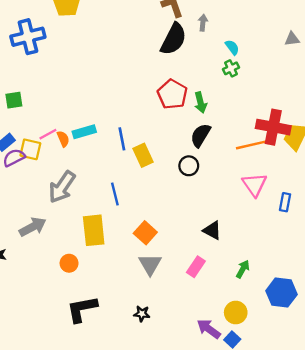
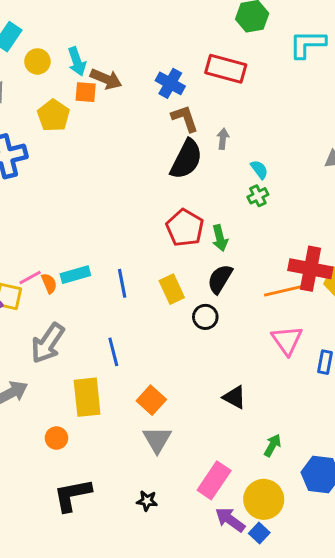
yellow rectangle: (143, 155) -> (172, 289), moved
pink rectangle: (196, 267) -> (214, 480), moved, size x1.4
yellow circle: (236, 313) -> (264, 499), size x1.4

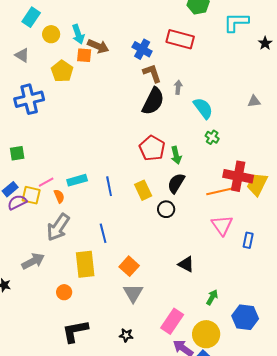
cyan semicircle: (259, 169) -> (203, 108), size x1.6
green cross: (258, 196) -> (212, 137), moved, turned -32
orange semicircle: (49, 283) -> (59, 196), moved

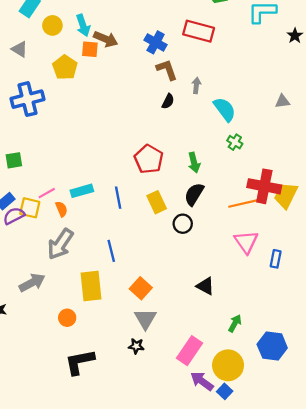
black semicircle: (153, 101) -> (168, 101), size x0.5
red pentagon: (152, 148) -> (149, 159), moved
black star: (126, 335) -> (136, 346), moved

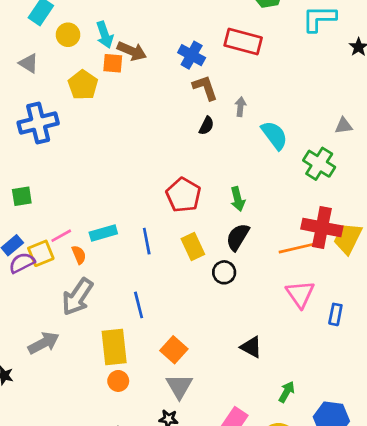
green cross: (235, 142) -> (319, 164), moved, size x1.6
yellow square: (30, 208) -> (41, 253), turned -35
orange circle: (67, 318) -> (118, 381), moved

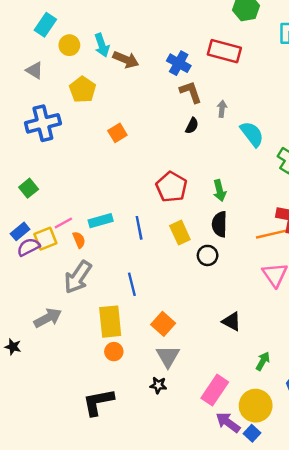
orange square: (113, 63) -> (117, 133), moved, turned -36
green square: (22, 196) -> (29, 188), turned -30
black semicircle: (238, 237) -> (220, 224), turned -30

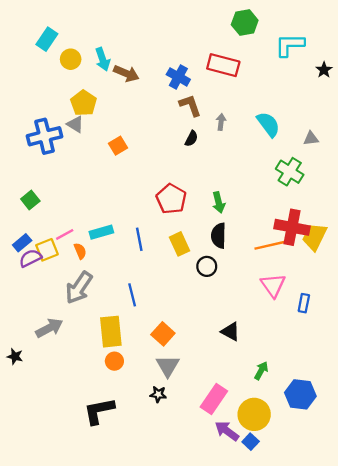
gray triangle: (35, 70) -> (75, 124), moved
cyan semicircle: (252, 134) -> (268, 124), moved

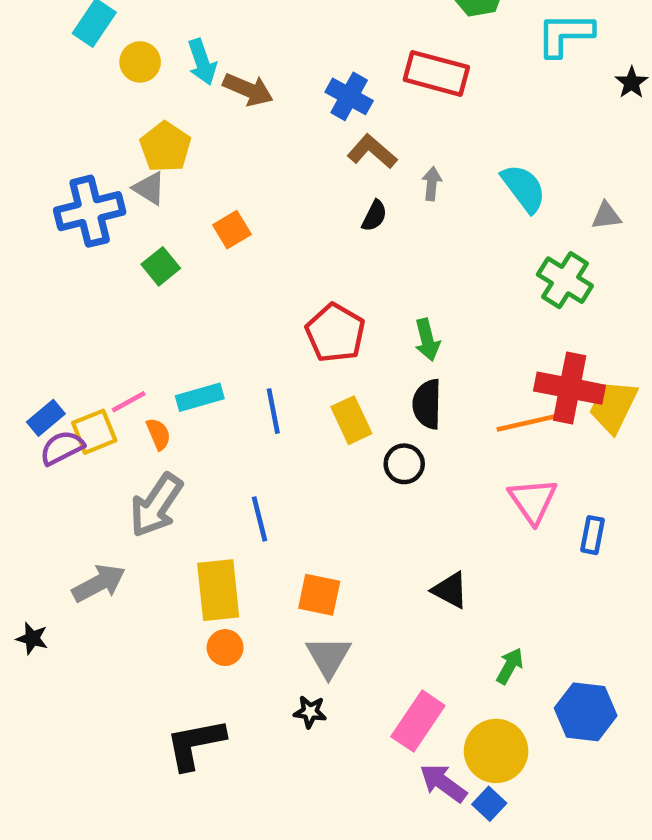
brown L-shape: (190, 105) -> (372, 152), turned -30
green square: (30, 200) -> (161, 266), moved
orange square: (163, 334) -> (319, 595), turned -30

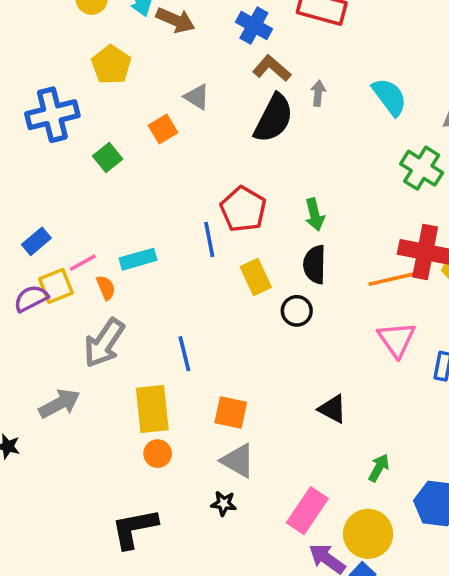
gray triangle: (149, 188) -> (197, 97), moved
black semicircle: (374, 216) -> (274, 118), size x2.0
blue line: (273, 411) -> (209, 240), moved
blue rectangle: (46, 418) -> (36, 241), moved
gray triangle: (328, 657) -> (238, 461), turned -30

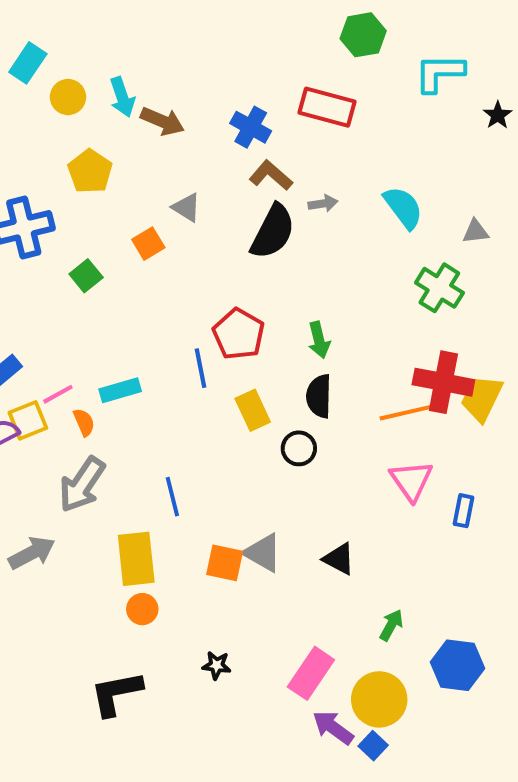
gray arrow: (318, 93) -> (323, 203), turned 75
gray triangle: (238, 461) -> (263, 553), moved

